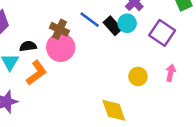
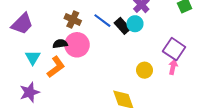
brown cross: (59, 29) -> (73, 20), moved
purple square: (162, 33) -> (174, 49), moved
black semicircle: (28, 46) -> (60, 44), moved

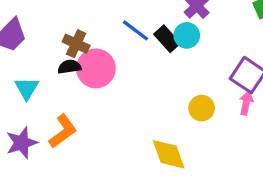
brown cross: (73, 20) -> (76, 44), moved
orange L-shape: (56, 67) -> (63, 131), moved

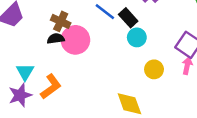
cyan circle: (187, 35) -> (137, 37), moved
cyan triangle: (27, 88) -> (25, 72), moved

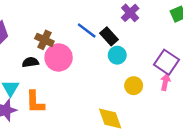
black semicircle: (56, 39) -> (30, 62), moved
orange L-shape: (51, 87) -> (35, 102), turned 125

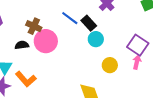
orange L-shape: (35, 102) -> (26, 79), turned -40

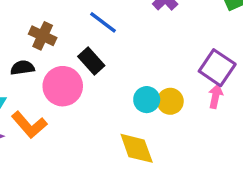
black rectangle: (89, 23) -> (91, 61), moved
cyan circle: (96, 39) -> (147, 100), moved
pink circle: (46, 41) -> (63, 86), moved

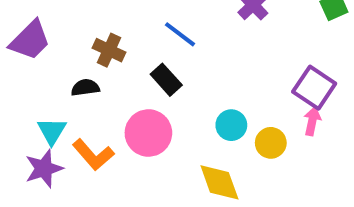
pink circle: (63, 86) -> (148, 133), moved
yellow circle: (170, 101) -> (271, 143), moved

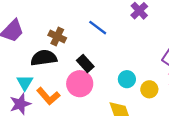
black rectangle: (166, 80) -> (85, 63), moved
black semicircle: (85, 88) -> (44, 58), size x1.6

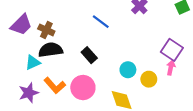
brown cross: (57, 37) -> (46, 30), moved
cyan triangle: (25, 83) -> (33, 62), moved, turned 35
pink circle: (80, 84) -> (83, 88), moved

